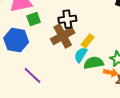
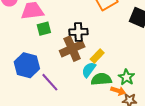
blue hexagon: (16, 40) -> (27, 65), moved
purple line: (32, 75) -> (50, 82), moved

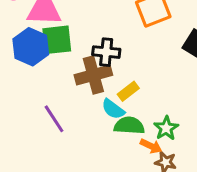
green square: (44, 29) -> (57, 40), size x1.5
blue hexagon: (27, 65) -> (31, 47), moved
cyan semicircle: (89, 70) -> (113, 109), turned -98

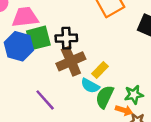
black cross: (106, 52) -> (66, 38), moved
green semicircle: (129, 126) -> (105, 97), turned -60
green star: (166, 128) -> (134, 95), turned 30

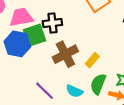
black cross: (66, 38) -> (52, 23), moved
cyan semicircle: (90, 86) -> (74, 91), moved

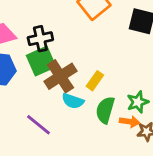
green square: (34, 35) -> (41, 61), moved
cyan semicircle: (74, 91) -> (73, 101), moved

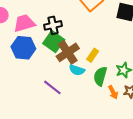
green square: (41, 61) -> (54, 42), turned -30
orange arrow: (130, 122) -> (113, 92), moved, turned 56

